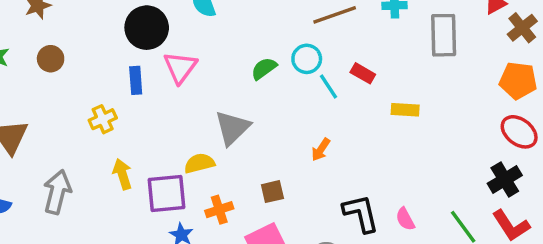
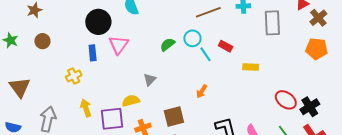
gray triangle: (232, 128) -> (150, 80), size x0.6
red ellipse: (519, 132) -> (286, 100), moved
brown square: (272, 192) -> (174, 116), size x1.5

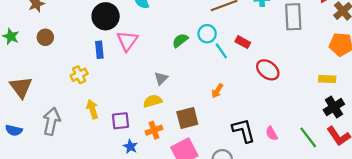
yellow rectangle: (251, 67) -> (327, 79), moved
red ellipse: (286, 100) -> (268, 70), moved
yellow semicircle: (131, 101) -> (153, 101), moved
purple square: (112, 119) -> (120, 121), size x0.7

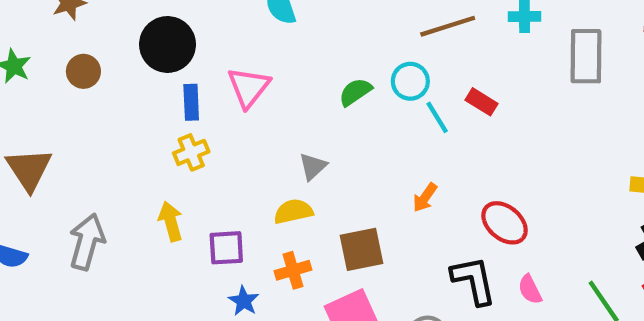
black circle: (106, 16) -> (168, 44), moved
red ellipse: (268, 70) -> (505, 223), moved
yellow cross: (79, 75) -> (191, 152), moved

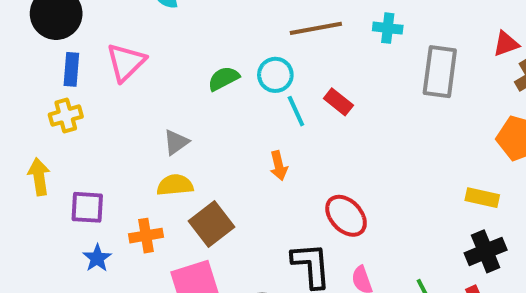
orange arrow: (425, 198) -> (279, 166), moved, turned -56
yellow semicircle: (293, 211) -> (175, 185), moved
brown square: (362, 249) -> (211, 224), turned -33

